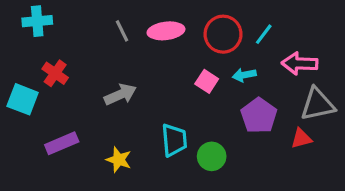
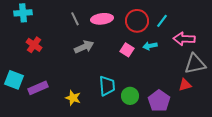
gray arrow: (120, 94) -> (84, 47), moved
cyan square: (23, 99) -> (14, 80), moved
purple pentagon: (259, 116) -> (159, 101), moved

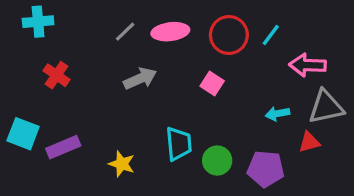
gray line: (75, 19) -> (125, 32), turned 72
cyan arrow: (150, 46) -> (277, 114), moved
purple pentagon: (159, 101) -> (266, 169), turned -30

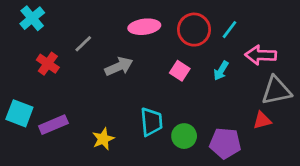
cyan cross: (38, 22) -> (32, 18), turned -35
gray line: (125, 32) -> (83, 44), moved
cyan arrow: (277, 114) -> (221, 71), moved, turned -48
yellow star: (122, 164) -> (103, 139), turned 30

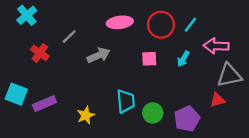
pink square: (180, 71) -> (149, 59), turned -35
purple pentagon: (225, 143) -> (187, 119), turned -30

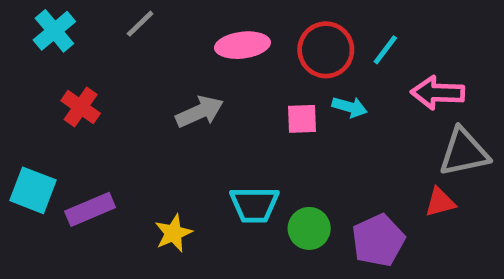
gray line: (69, 36) -> (140, 24), moved
cyan arrow: (183, 59) -> (350, 107), moved, turned -105
cyan trapezoid: (126, 101) -> (254, 205), turned 95

